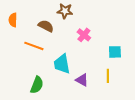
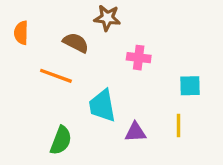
pink cross: (84, 35) -> (139, 58), turned -32
purple triangle: (82, 80) -> (135, 132), turned -32

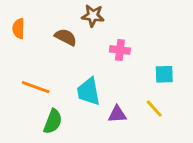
orange line: (56, 76) -> (36, 87), moved
yellow line: (178, 125) -> (154, 109), turned -42

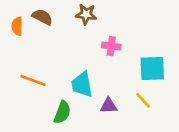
brown semicircle: (66, 37) -> (42, 17), moved
cyan square: (164, 74) -> (152, 69), size x1.5
green semicircle: (53, 121) -> (62, 112), moved

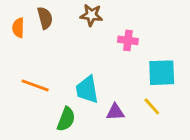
brown semicircle: (42, 17) -> (45, 18), turned 48
pink cross: (111, 46) -> (128, 40), moved

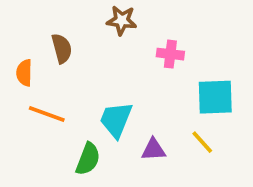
brown semicircle: (45, 18) -> (62, 48), moved
orange semicircle: (18, 28) -> (24, 73), moved
cyan trapezoid: (87, 90) -> (116, 120), turned 32

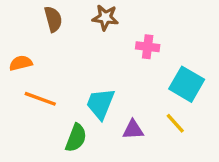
brown semicircle: (62, 48) -> (53, 19), moved
orange semicircle: (24, 73) -> (21, 63), turned 75
cyan square: (215, 97) -> (187, 84), turned 32

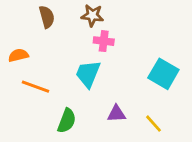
pink cross: (148, 47) -> (104, 41), moved
cyan trapezoid: (100, 104) -> (88, 74), moved
yellow line: (175, 123) -> (154, 124), moved

